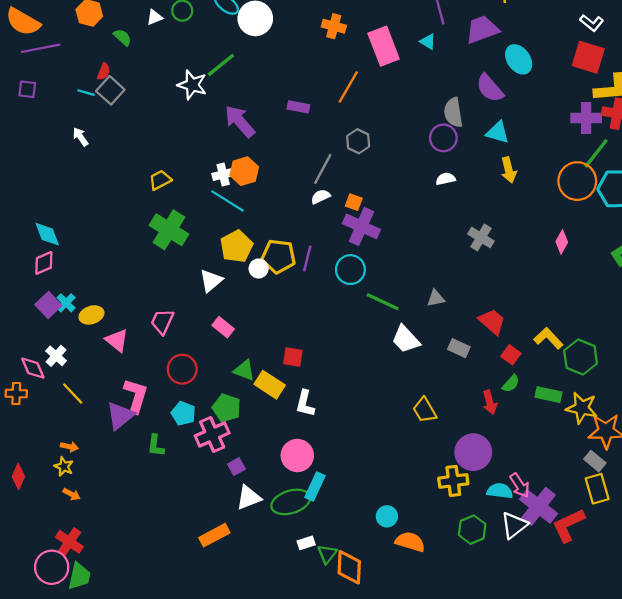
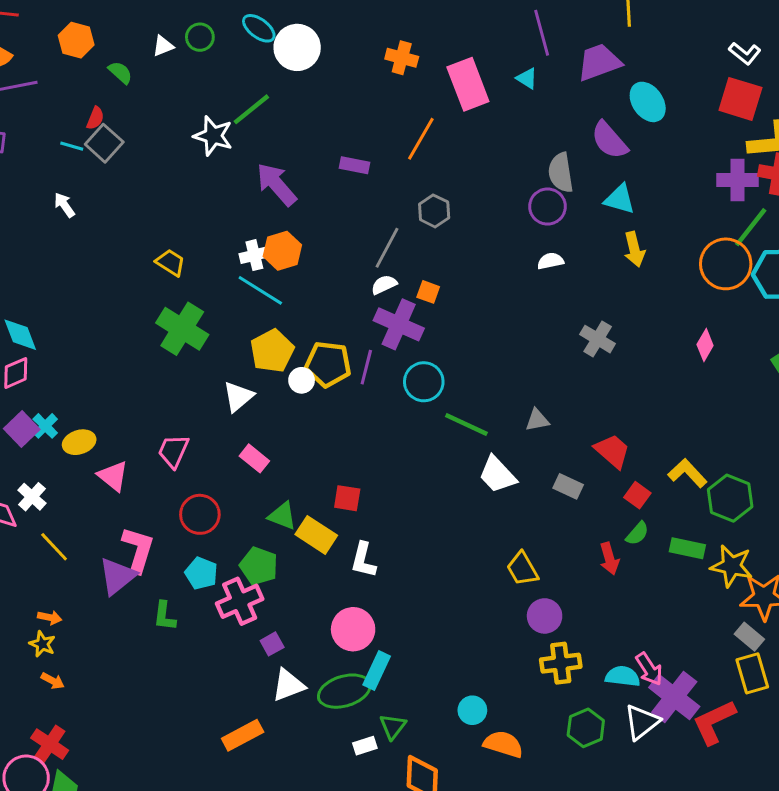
yellow trapezoid: (160, 180) -> (170, 262), turned 60
purple cross: (361, 226) -> (399, 324), moved
purple circle: (473, 452) -> (545, 616), moved, size x0.7
green triangle: (327, 554) -> (393, 726), moved

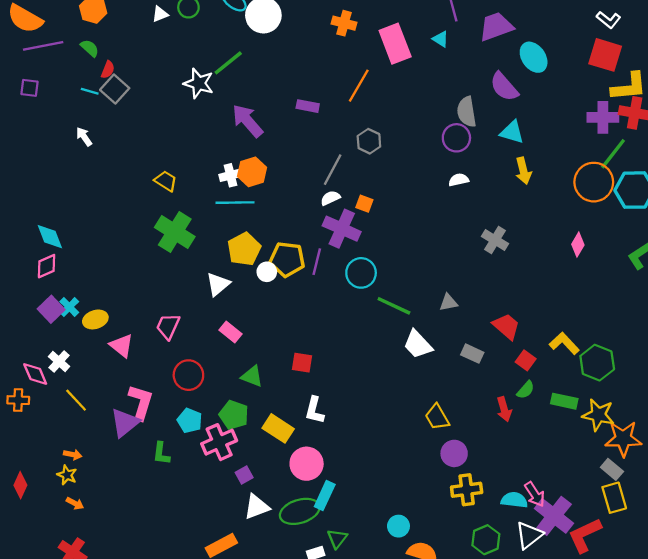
green semicircle: (120, 72) -> (90, 48), moved
cyan line: (260, 290) -> (235, 203), turned -33
yellow rectangle: (316, 535) -> (278, 428), moved

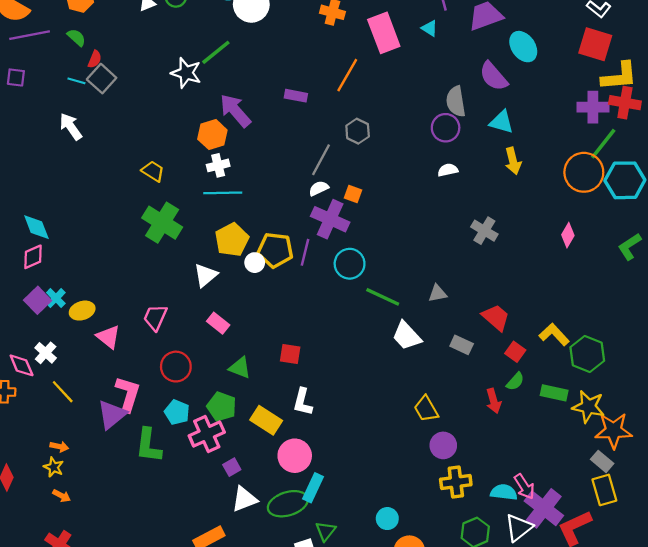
white arrow: (84, 137) -> (71, 127), size x1.4
orange hexagon: (252, 172) -> (212, 135), moved
green L-shape: (161, 453) -> (148, 445), size x1.5

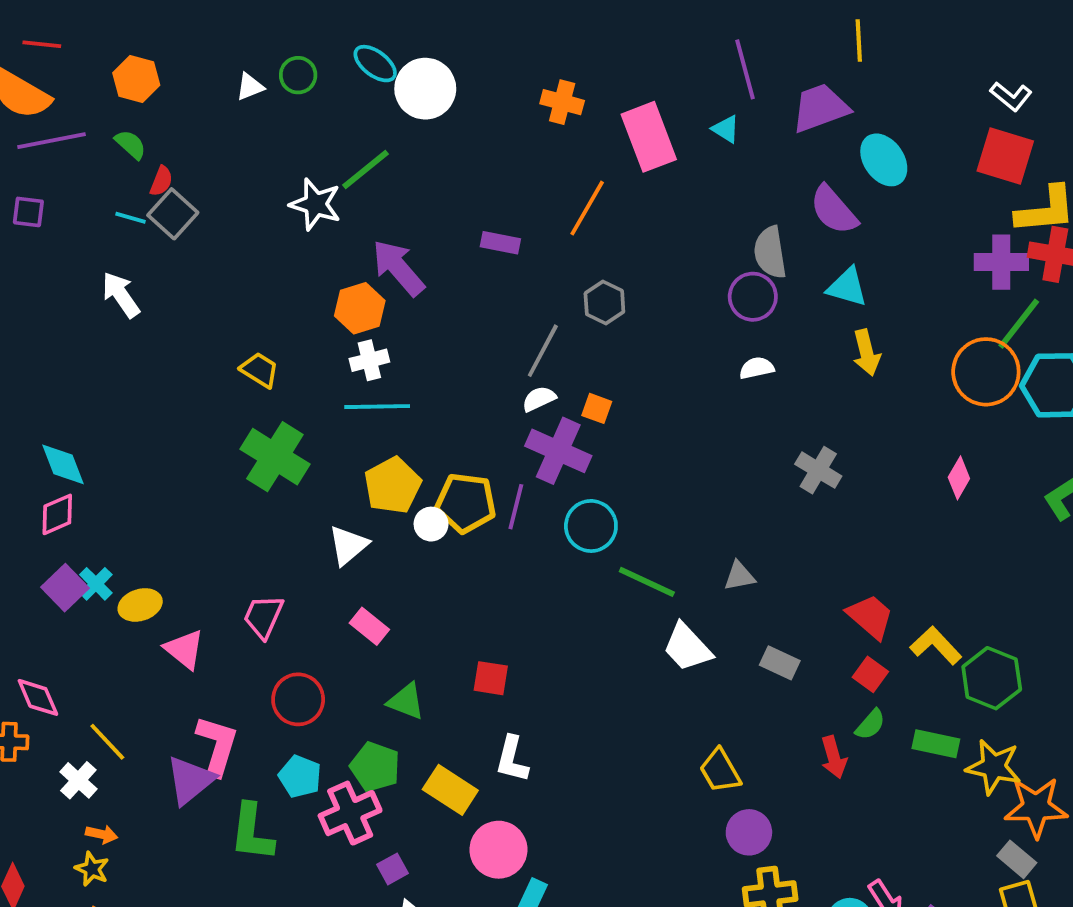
red trapezoid: (496, 317) -> (870, 617), moved
white cross: (46, 353) -> (78, 780), moved

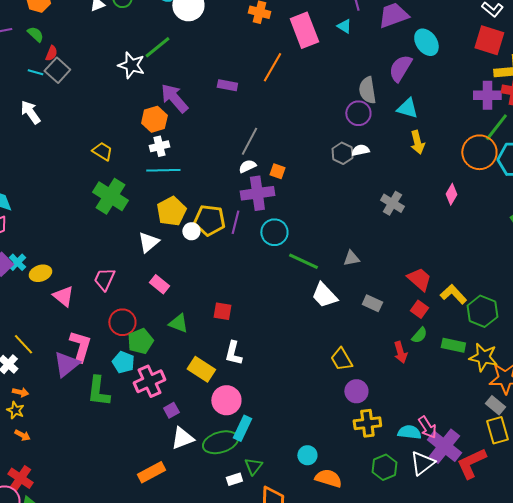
purple semicircle: (834, 210) -> (400, 68), turned 72
gray hexagon: (604, 302) -> (342, 153), moved
purple cross: (558, 451) -> (257, 193), turned -32
pink diamond: (959, 478) -> (451, 194), moved
green pentagon: (375, 767) -> (140, 341), moved, turned 30

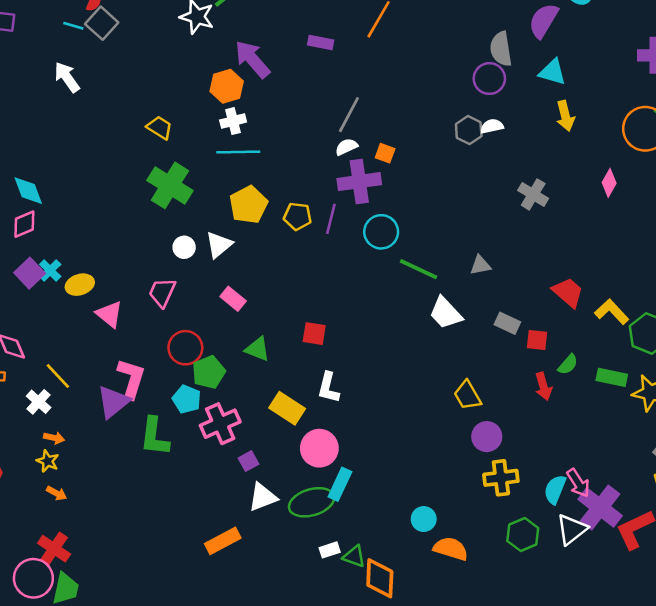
yellow pentagon: (209, 220) -> (297, 216), size x0.7
white circle: (191, 231) -> (184, 247), moved
red square: (419, 309) -> (537, 340), moved, turned -30
cyan semicircle: (409, 432) -> (555, 489), turned -75
green triangle: (253, 466) -> (354, 556), moved, turned -48

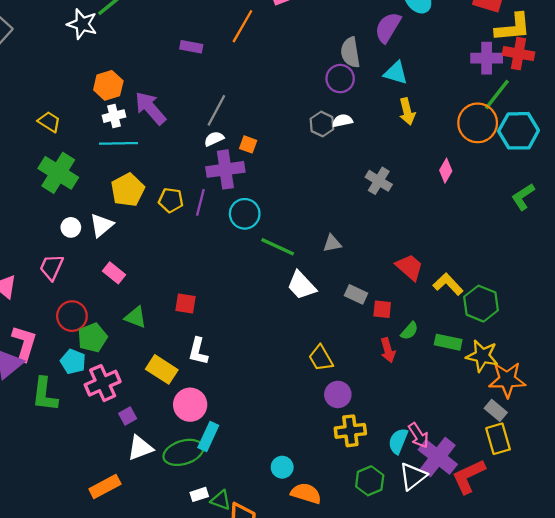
purple arrow: (252, 59) -> (150, 108), moved

